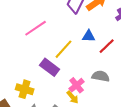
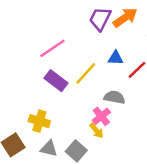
purple rectangle: (50, 67) -> (56, 81), moved
gray semicircle: (101, 76) -> (114, 97), moved

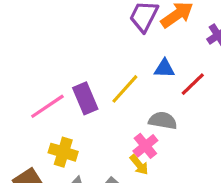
pink line: (52, 48) -> (47, 106), moved
purple rectangle: (56, 81) -> (85, 98), turned 30

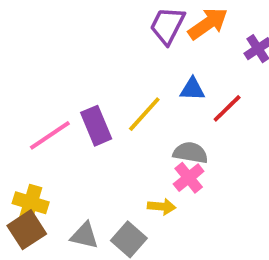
pink cross: (145, 146) -> (189, 178), moved
yellow cross: (63, 152) -> (31, 203), moved
yellow arrow: (139, 165) -> (162, 207), turned -45

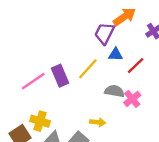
purple trapezoid: (167, 26) -> (104, 33), moved
pink cross: (189, 178) -> (132, 99), moved
yellow cross: (31, 203) -> (40, 121), moved

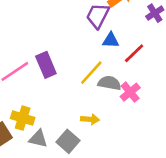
yellow line: (88, 69) -> (91, 73), moved

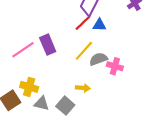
red line: (134, 53) -> (83, 23), moved
gray semicircle: (109, 83) -> (98, 59), turned -30
pink cross: (130, 92) -> (115, 66), turned -35

